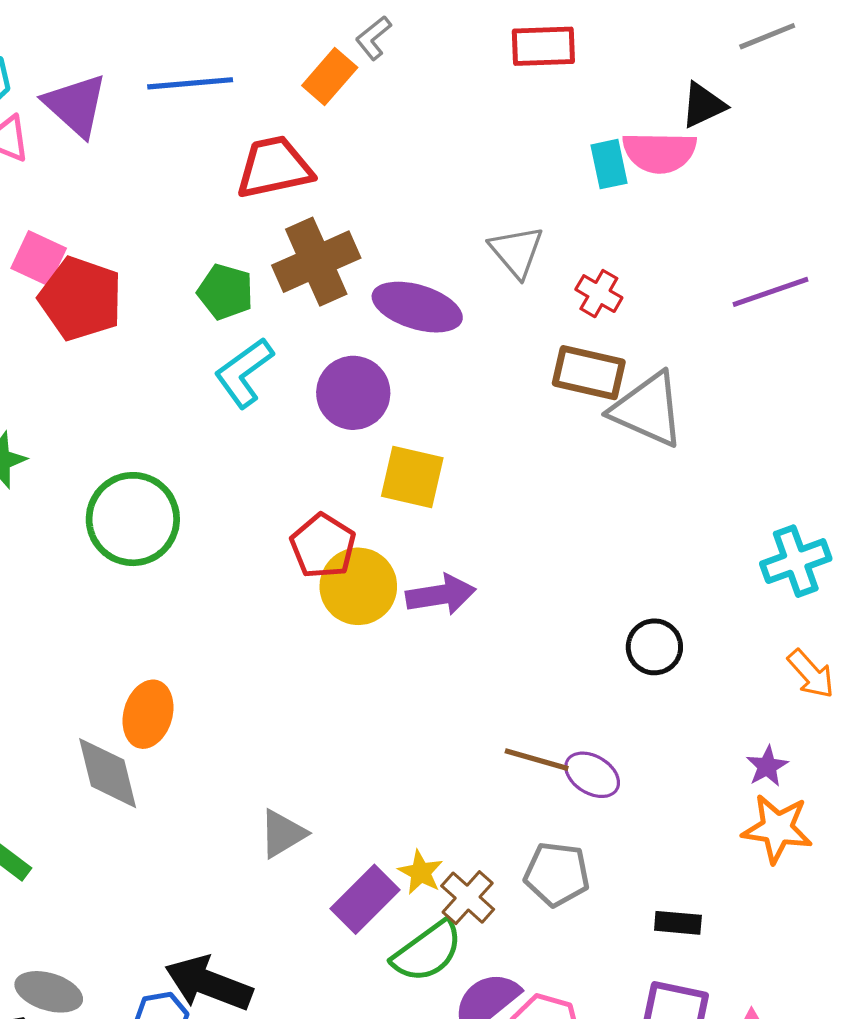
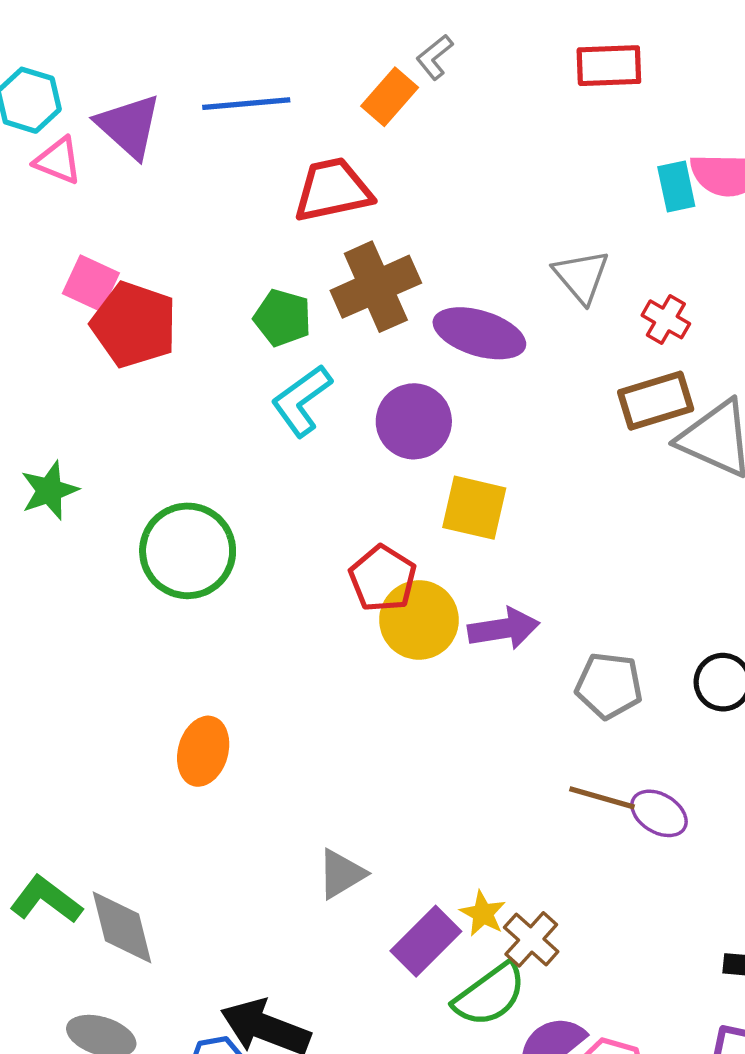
brown rectangle: (589, 373) -> (656, 401), turned -30
gray diamond: (108, 773) -> (122, 927), moved
gray pentagon: (557, 874) -> (609, 686), moved

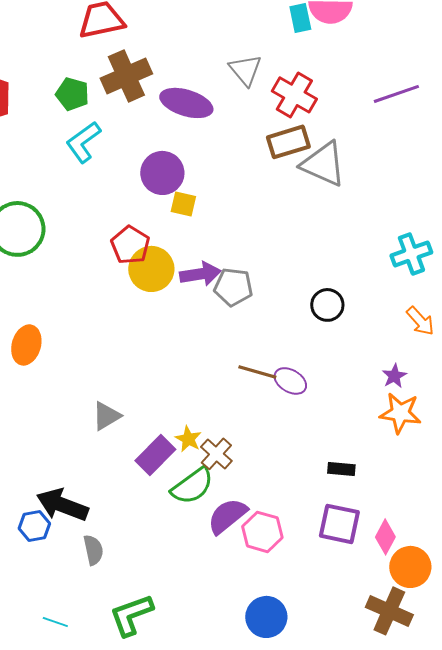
red cross: (666, 319) -> (294, 95), size x1.6
purple circle: (414, 421) -> (162, 173), moved
yellow square: (474, 508) -> (183, 204), size x0.7
gray pentagon: (609, 686) -> (233, 287), moved

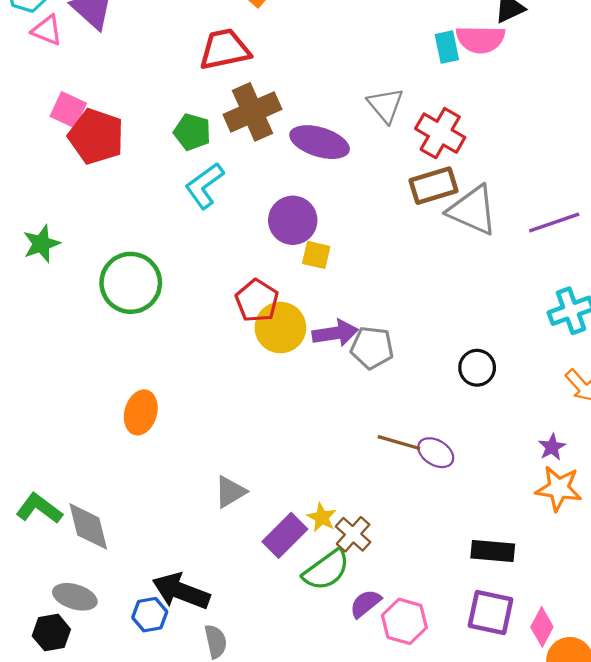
purple line: (396, 94) -> (554, 222), moved
black rectangle: (341, 469) -> (493, 551), size x1.4
purple semicircle: (227, 516) -> (365, 603), size x0.7

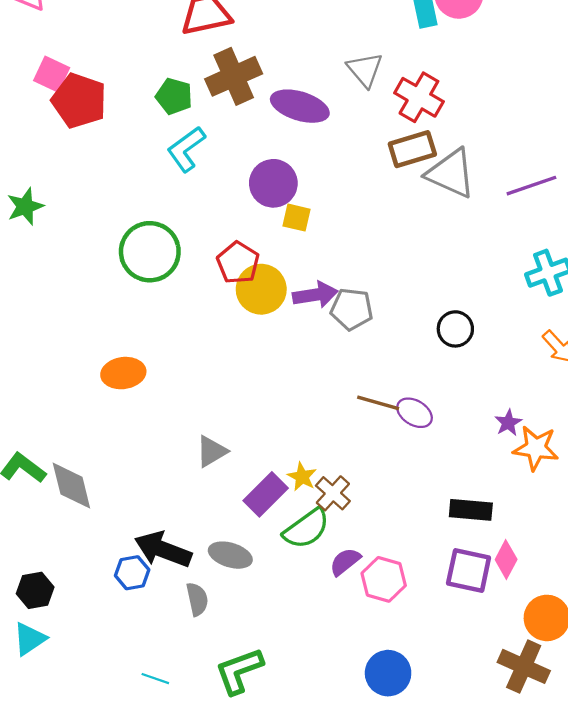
green circle: (131, 283) -> (150, 252), moved
orange ellipse: (141, 412) -> (123, 373), turned 66
purple star: (552, 447) -> (508, 423), moved
gray ellipse: (75, 597) -> (230, 555), moved
pink diamond: (542, 627) -> (506, 559), moved

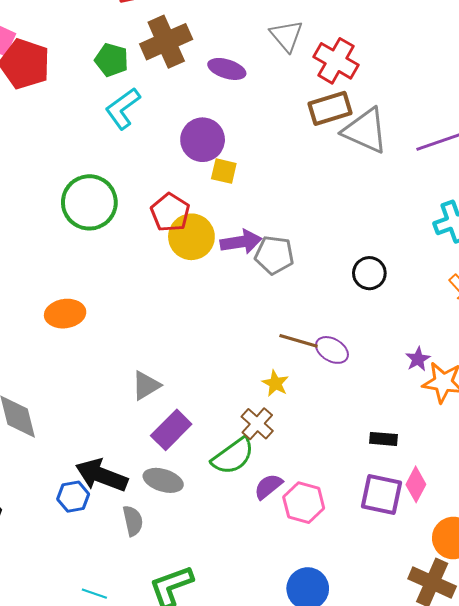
purple ellipse: (300, 106) -> (227, 69), size x0.7
yellow star: (302, 477) -> (275, 383), moved
purple rectangle: (266, 494) -> (171, 430), moved
black rectangle: (471, 510) -> (384, 439), size x0.7

